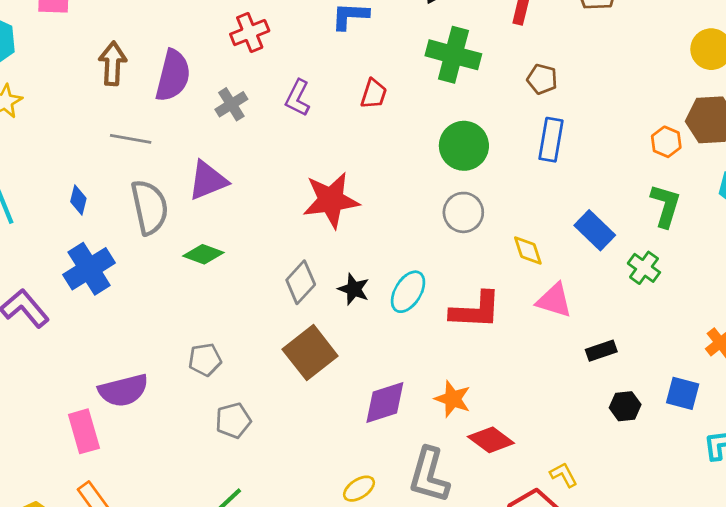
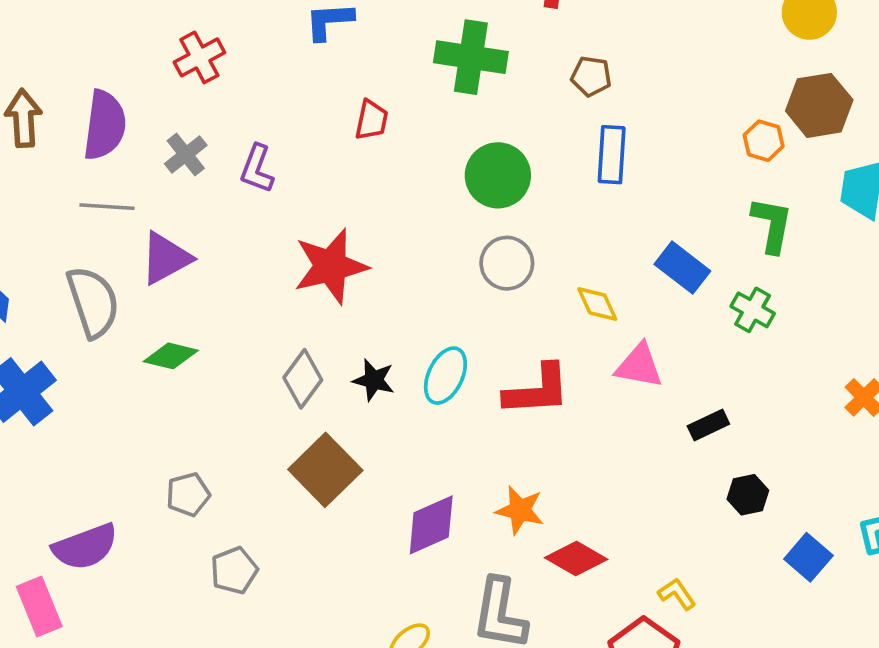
purple L-shape: (298, 98) -> (257, 169), moved
gray line: (131, 139) -> (107, 207), moved
blue square: (683, 393) -> (808, 557), moved, turned 32

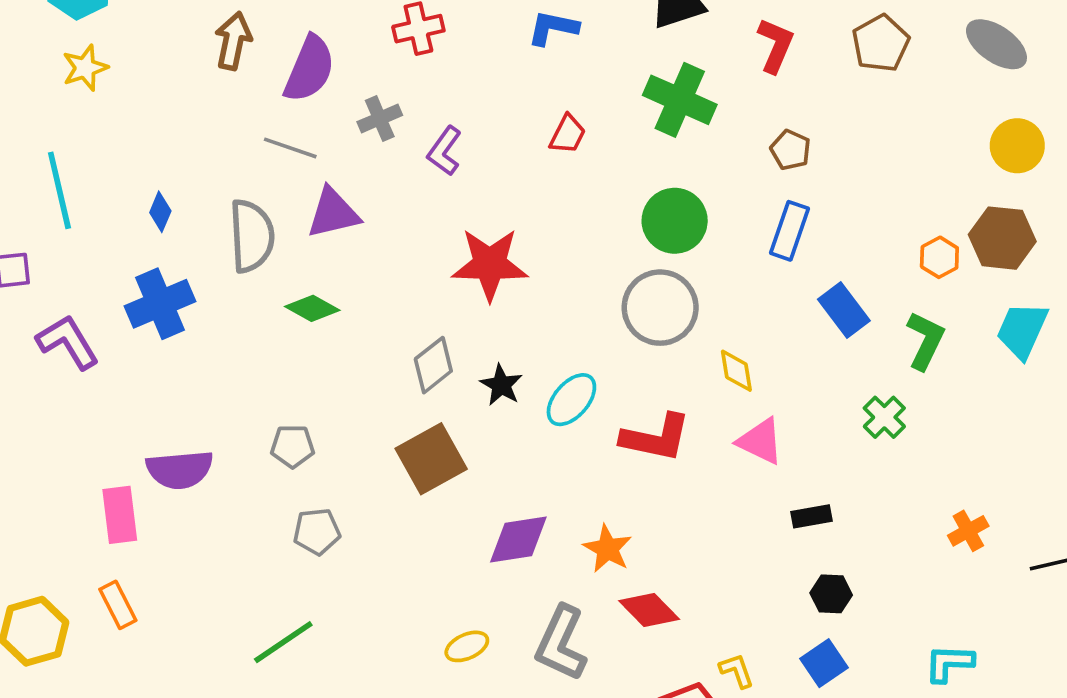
gray circle: (507, 263) -> (660, 308), size x1.4
blue rectangle: (682, 268) -> (844, 310), moved
blue square: (808, 557) -> (824, 663), moved

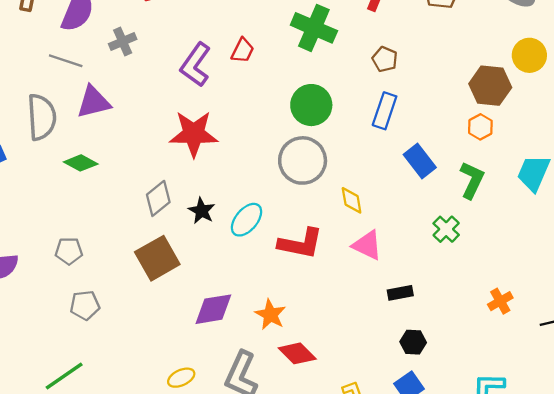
purple L-shape: (444, 151) -> (195, 65), moved, size x1.4
brown hexagon: (1002, 238) -> (490, 86), moved

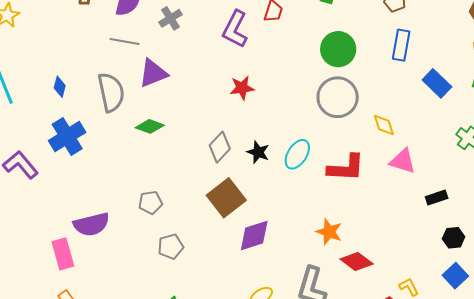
red star: (194, 134) -> (242, 88), size x0.6
purple diamond: (213, 309) -> (254, 235), moved

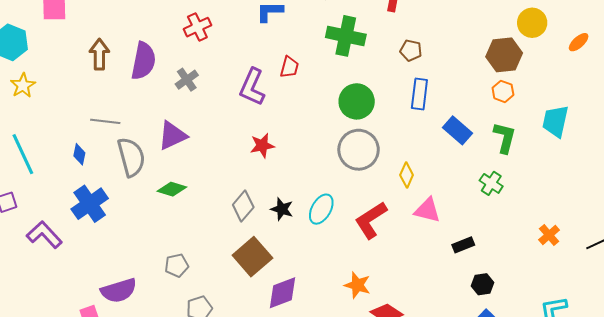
gray line: (125, 42) -> (105, 121), moved
yellow diamond: (384, 125) -> (407, 175), turned 45
red L-shape: (346, 168) -> (371, 220), turned 147

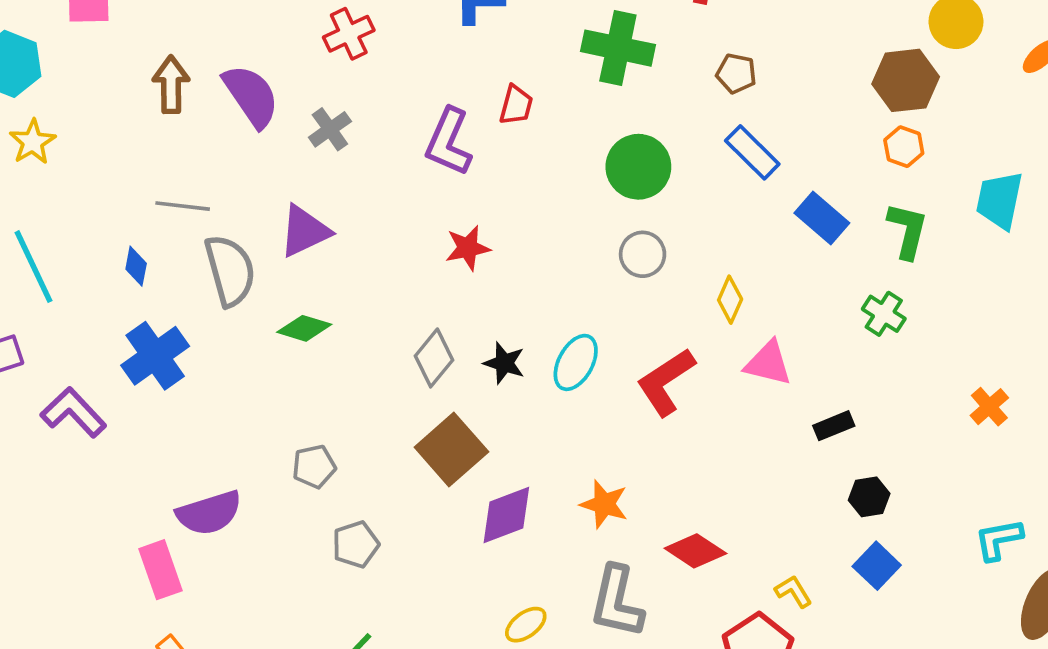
purple semicircle: (143, 61) -> (251, 96), turned -45
blue rectangle: (419, 94) -> (752, 152), turned -52
gray circle: (359, 150) -> (643, 254), size x0.6
orange star: (357, 285) -> (604, 504), moved

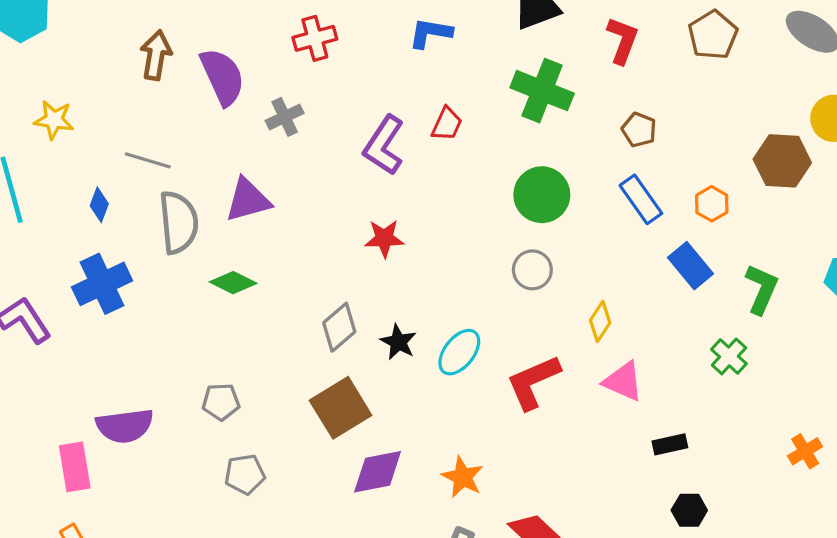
yellow star: (33, 142) -> (54, 120), moved, turned 30
orange hexagon: (904, 147) -> (712, 204), moved

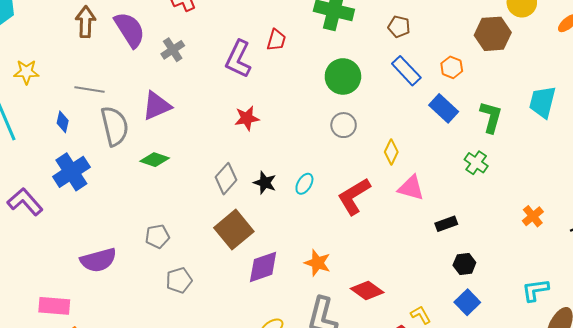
cyan ellipse: (459, 352) -> (304, 184), size x0.7
pink rectangle: (75, 467) -> (54, 306), moved, turned -68

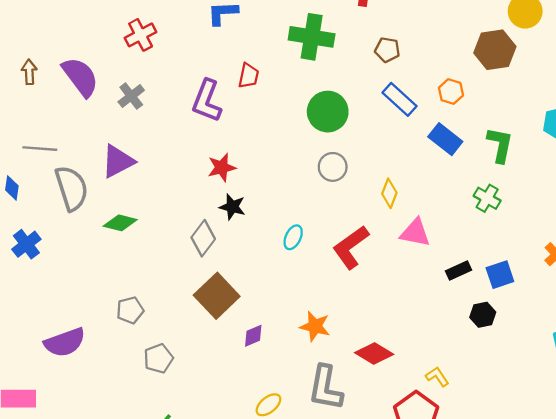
brown arrow: (86, 22) -> (29, 72), size x0.7
blue cross: (71, 172) -> (26, 244), size x0.7
black star: (265, 183) -> (232, 207), moved
purple diamond: (263, 267) -> (253, 336), size x0.6
blue square: (467, 302) -> (500, 275), moved, turned 30

